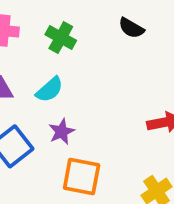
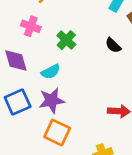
purple star: (62, 132) -> (52, 100), size x1.5

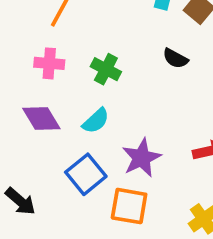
purple star: (52, 100) -> (142, 158), moved
blue square: (18, 102) -> (86, 174), moved

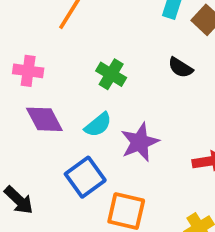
pink cross: (49, 63) -> (28, 71), moved
purple star: (142, 158) -> (140, 142), moved

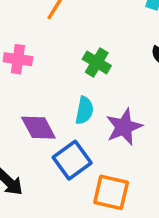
purple diamond: (44, 119) -> (38, 128), moved
cyan semicircle: (98, 125) -> (84, 110), turned -40

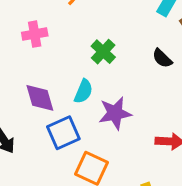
pink cross: (18, 59) -> (35, 34), turned -30

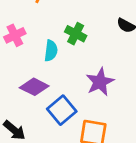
cyan semicircle: (83, 91) -> (51, 51), moved
purple diamond: (40, 98) -> (34, 87), turned -32

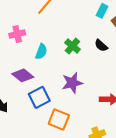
green cross: (76, 34) -> (72, 46), moved

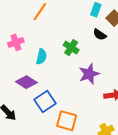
black semicircle: (101, 45) -> (100, 35), moved
purple star: (72, 83) -> (89, 74), moved

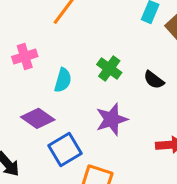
black semicircle: (100, 35) -> (154, 80), moved
purple star: (89, 74) -> (112, 119), moved

